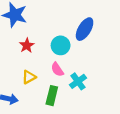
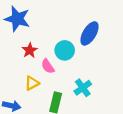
pink semicircle: (57, 69) -> (48, 66), moved

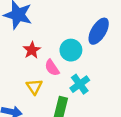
yellow triangle: (32, 83) -> (34, 87), turned -35
cyan cross: (83, 88) -> (80, 84), moved

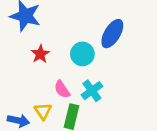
pink semicircle: (52, 68) -> (62, 89), moved
yellow triangle: (34, 87) -> (43, 111), moved

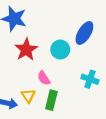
red star: (40, 54) -> (26, 50), size x1.5
cyan cross: (92, 91) -> (90, 79), moved, turned -35

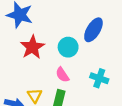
pink semicircle: (44, 78) -> (62, 75), moved

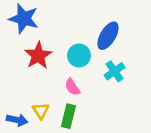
cyan cross: (99, 78) -> (115, 71), moved, turned 36

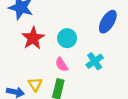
blue ellipse: (108, 36) -> (108, 22), moved
cyan cross: (115, 71) -> (95, 61), moved

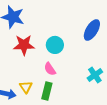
red star: (33, 38) -> (24, 45), turned 30
cyan cross: (95, 61) -> (95, 75), moved

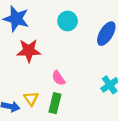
cyan circle: (55, 45) -> (68, 21), moved

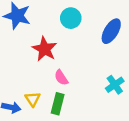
red star: (29, 51) -> (45, 49), moved, turned 30

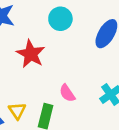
pink semicircle: (61, 78) -> (67, 93), moved

